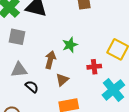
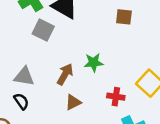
gray square: (17, 37) -> (43, 30), moved
black semicircle: (32, 87) -> (21, 101), moved

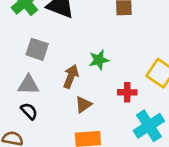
gray square: (43, 30) -> (37, 49), moved

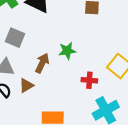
brown triangle: (83, 104) -> (26, 85), moved

